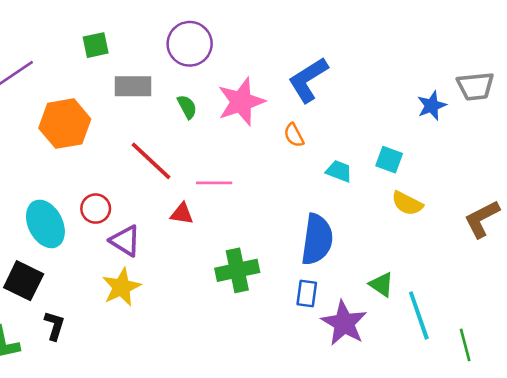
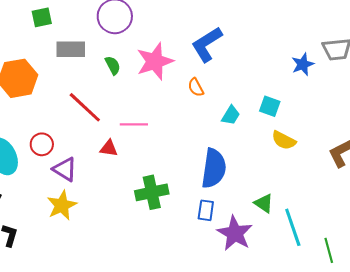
cyan trapezoid: (339, 171) -> (231, 115), turned 100

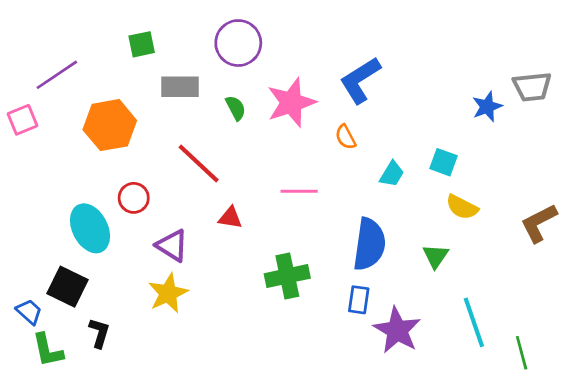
pink line: (134, 124) -> (299, 191), moved
red circle: (42, 144) -> (134, 198), moved
green triangle: (264, 203) -> (436, 256), moved, turned 30

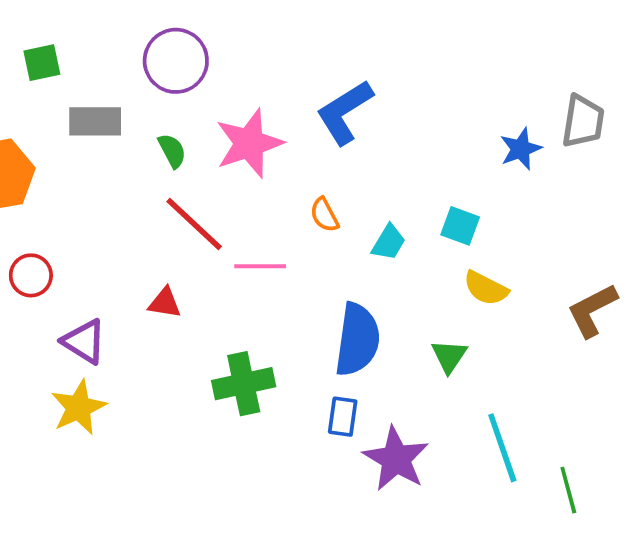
gray trapezoid: (532, 87) -> (583, 121), turned -75
orange semicircle: (346, 137) -> (324, 215), moved
red line: (199, 163) -> (194, 224), moved

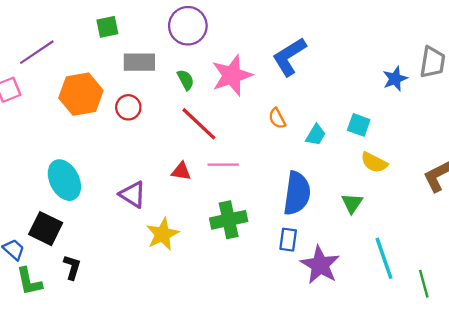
pink line: (260, 266) -> (223, 165), moved
red circle: (31, 275) -> (128, 107), moved
yellow star: (79, 407) -> (162, 234), moved

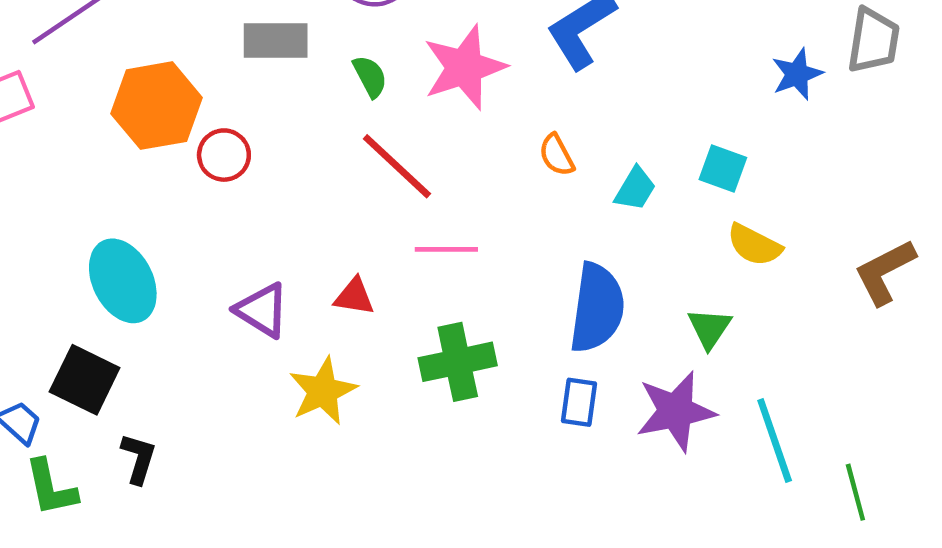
red circle: (128, 107) -> (224, 155), moved
red triangle: (181, 171) -> (354, 297), moved
purple star: (320, 265) -> (676, 411), moved, turned 30

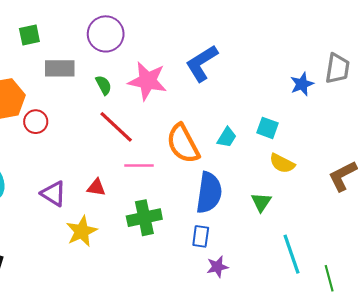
pink star: (464, 67) -> (147, 81), turned 30
orange semicircle: (557, 155) -> (183, 144), moved, size x2.0
purple star: (676, 411) -> (217, 267), moved, size x0.6

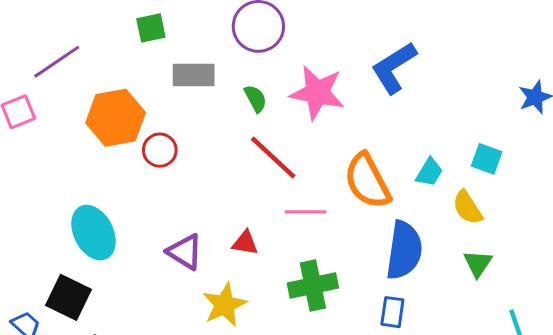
yellow semicircle: (282, 163) -> (467, 208), moved, turned 30

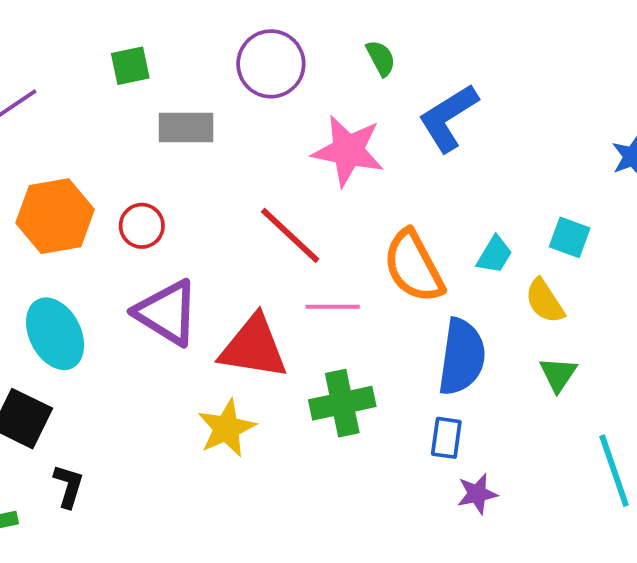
green semicircle: (255, 99) -> (381, 58), moved
orange hexagon: (116, 118) -> (55, 216), moved
red triangle: (245, 243) -> (254, 347), size x2.0
purple triangle: (185, 252) -> (167, 313), moved, size x1.4

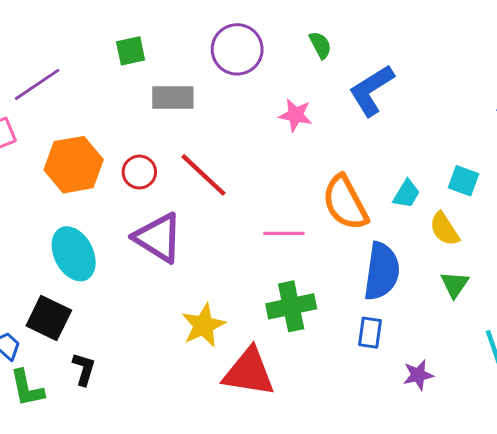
pink star: (348, 151) -> (296, 115), size x0.6
red line: (290, 235) -> (204, 175), moved
red triangle: (254, 347) -> (249, 372), moved
purple star: (477, 494) -> (418, 375), moved

